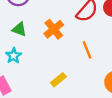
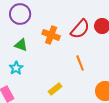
orange cross: (54, 29) -> (51, 35), moved, turned -30

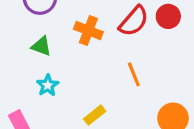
cyan star: (16, 68) -> (48, 85), moved

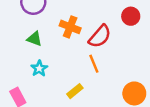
red semicircle: (134, 21) -> (100, 36), moved
orange line: (134, 74) -> (94, 64), moved

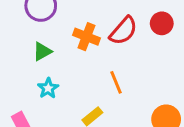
red semicircle: (100, 36) -> (123, 31), moved
green triangle: (34, 39) -> (42, 51), turned -49

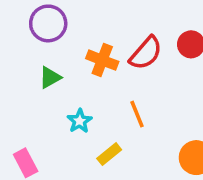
cyan star: (48, 88) -> (80, 121), moved

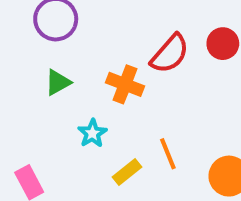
orange cross: (102, 60) -> (125, 84), moved
orange line: (137, 114) -> (168, 154), moved

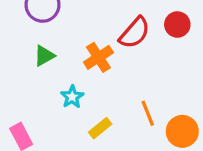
orange cross: (125, 84) -> (98, 57), turned 36
orange line: (168, 154) -> (148, 113), moved

